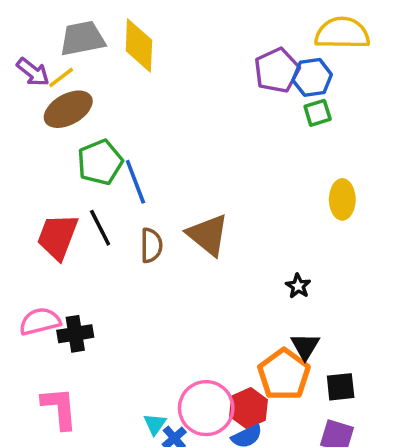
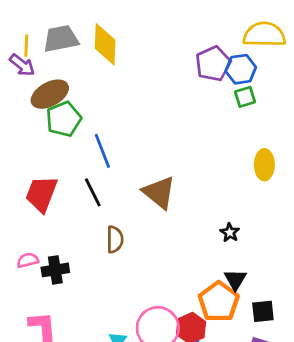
yellow line: (61, 77) -> (26, 46), moved, turned -50
green pentagon: (100, 162) -> (64, 119), moved
black line: (100, 228) -> (93, 192), moved
brown semicircle: (151, 245) -> (115, 239), moved
pink semicircle: (40, 321) -> (28, 260), size x0.7

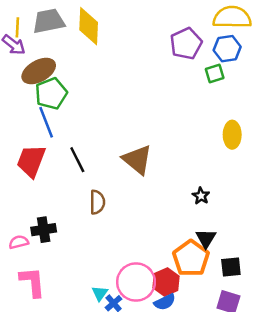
blue hexagon: (241, 69) -> (227, 49), moved
blue line: (102, 151) -> (46, 122), moved
pink semicircle: (28, 260) -> (19, 242), moved

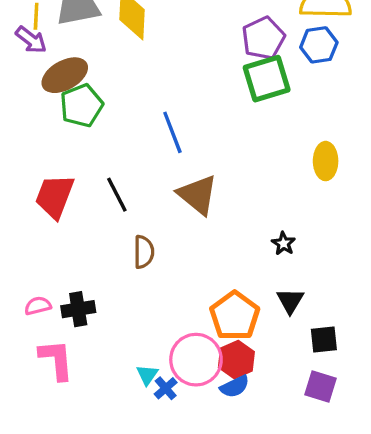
green square: (215, 74) -> (267, 79), moved, size x1.8
blue line: (46, 122) -> (172, 132), moved
black cross: (44, 230) -> (78, 309), moved
orange pentagon: (191, 258) -> (235, 316), moved

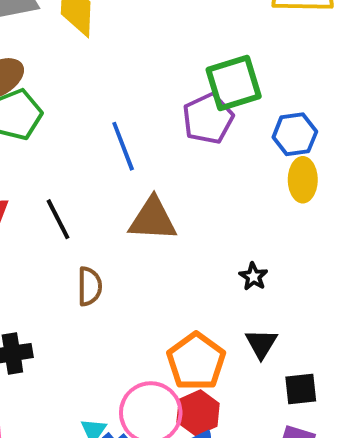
purple pentagon: (263, 38) -> (208, 119), moved
blue hexagon: (319, 45) -> (295, 134), moved
brown triangle: (198, 195) -> (153, 219), turned -36

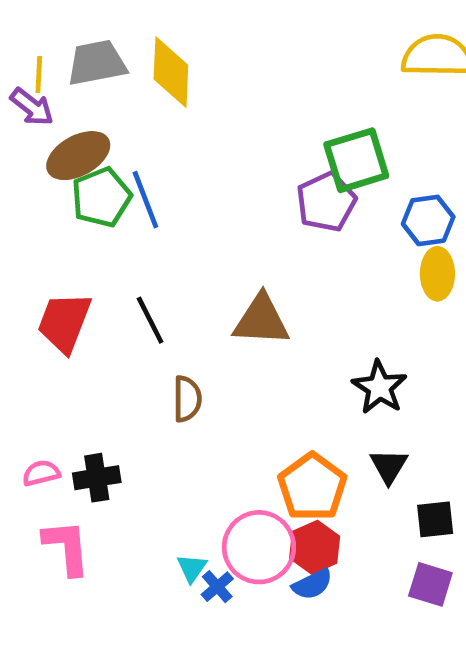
blue line: (123, 146) -> (145, 200), moved
black star: (253, 277) -> (379, 387), size x1.6

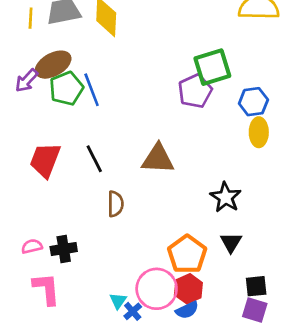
purple arrow: (32, 107) -> (27, 80), moved, turned 95
black square: (435, 519) -> (256, 286), moved

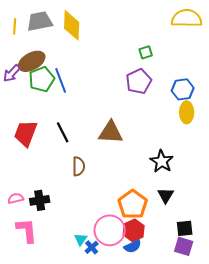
green square: (212, 67) -> (146, 52), moved, size x0.5

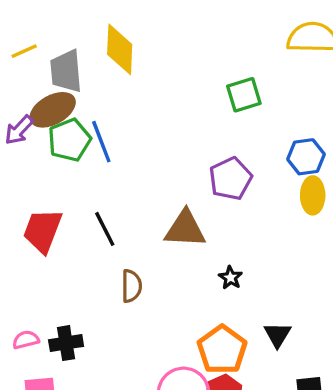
gray trapezoid: (40, 21) -> (66, 71), moved, turned -84
yellow line: (15, 26) -> (24, 51), turned 63
green square: (146, 52) -> (244, 95), size x1.5
purple pentagon: (139, 81) -> (230, 179), moved
black star: (162, 161) -> (230, 278), moved, size x0.6

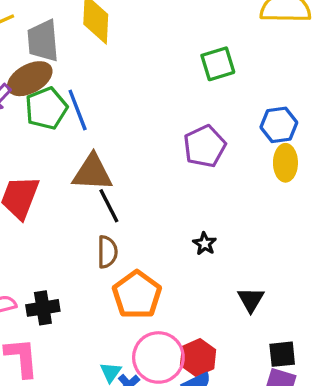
black line: (105, 229) -> (109, 206), moved
brown triangle: (185, 229) -> (92, 173), moved
orange pentagon: (222, 350) -> (137, 295), moved

